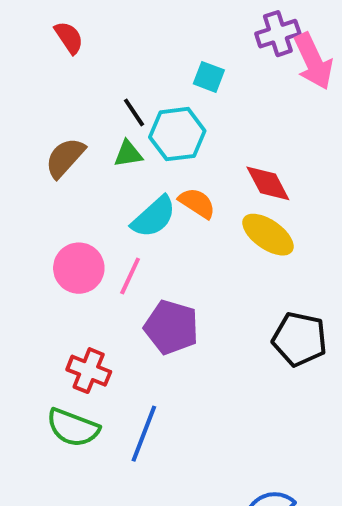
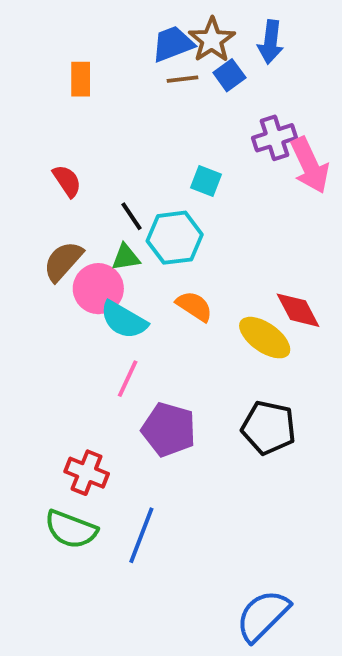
red semicircle: (69, 38) -> (67, 181), moved
red diamond: (268, 183) -> (298, 310), moved
cyan semicircle: (154, 217) -> (124, 320), moved, turned 72
pink circle: (79, 268) -> (98, 289), moved
black pentagon: (300, 339) -> (269, 428), moved

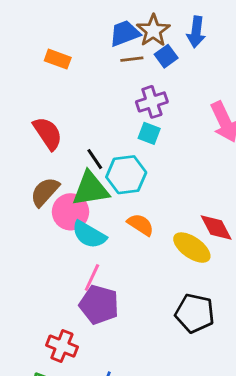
orange rectangle: (81, 79) -> (58, 59), turned -70
purple cross: (275, 138) -> (152, 102), moved
red semicircle: (67, 181) -> (48, 133), size x1.4
green triangle: (126, 257) -> (91, 189), size x1.8
purple pentagon: (169, 430) -> (99, 305), moved

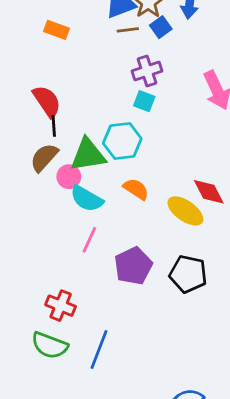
black line: (95, 159) -> (54, 126), moved, turned 30
pink circle: (71, 212) -> (69, 177), size x0.7
purple pentagon: (99, 305) -> (133, 266), moved, turned 30

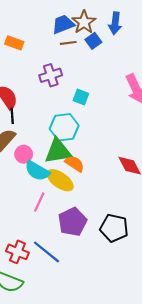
purple cross: (147, 71) -> (51, 75), moved
green triangle: (88, 155) -> (58, 151), moved
yellow ellipse: (185, 211) -> (60, 180), moved
blue line: (99, 349) -> (47, 252), moved, turned -72

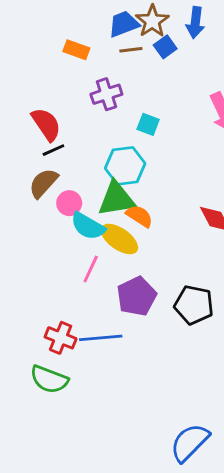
orange rectangle: (14, 43) -> (76, 50), moved
black line: (12, 116) -> (53, 150), turned 70
blue line: (47, 252) -> (101, 338), turned -44

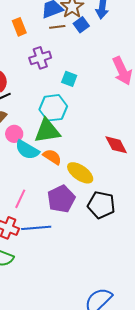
orange rectangle: (76, 50) -> (19, 27), turned 48
orange semicircle: (139, 216) -> (52, 157), moved
yellow ellipse: (119, 239) -> (80, 173), moved
pink line: (91, 269) -> (20, 199), moved

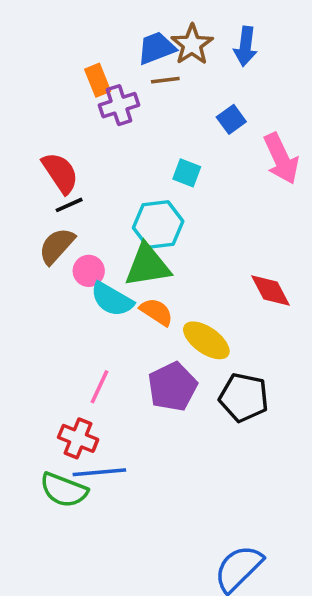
blue square: (81, 25) -> (231, 119), moved
purple cross: (40, 58) -> (119, 105), moved
blue line: (36, 228) -> (99, 472), moved

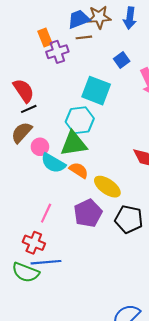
brown star: (192, 45) -> (99, 17), turned 30
cyan square: (187, 173) -> (96, 91), size x1.8

